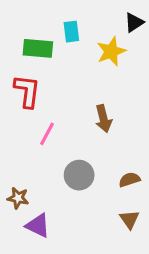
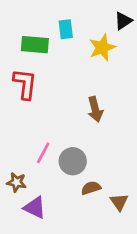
pink line: (47, 134) -> (43, 153), moved
brown semicircle: (129, 180) -> (91, 188), moved

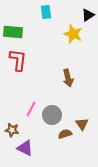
cyan rectangle: (66, 29) -> (46, 12), moved
green rectangle: (35, 45) -> (13, 32), moved
yellow star: (102, 47) -> (73, 34), turned -30
brown triangle: (119, 202) -> (82, 124), moved

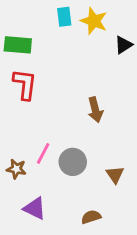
black triangle: (88, 15) -> (123, 45), moved
yellow star: (73, 34) -> (94, 21), moved
brown star: (12, 130) -> (16, 169), moved
brown semicircle: (65, 134) -> (91, 217), moved

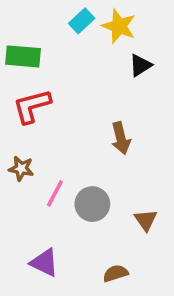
cyan rectangle: (64, 17) -> (82, 21), turned 54
black triangle: (123, 45) -> (140, 65), moved
red L-shape: (25, 84) -> (32, 106), turned -112
brown star: (16, 169) -> (21, 168), moved

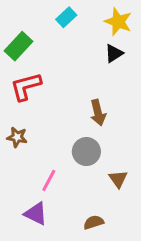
yellow star: (119, 26) -> (118, 22), moved
green rectangle: (23, 56) -> (19, 46), turned -52
pink line: (55, 193) -> (49, 180), moved
gray circle: (92, 204) -> (86, 152), moved

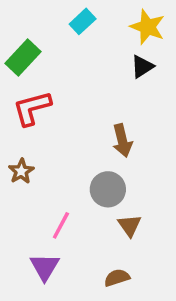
brown star: (17, 137) -> (21, 171), turned 30
brown triangle: (118, 179) -> (130, 225), moved
purple triangle: (36, 214) -> (45, 267), turned 35

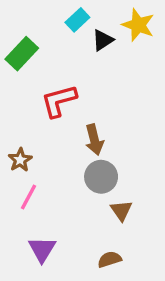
black triangle: (142, 67) -> (103, 40), moved
red L-shape: (32, 108) -> (59, 101), moved
brown arrow: (122, 141) -> (94, 140), moved
pink line: (61, 225) -> (29, 197), moved

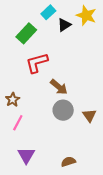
green rectangle: (22, 54) -> (26, 33), moved
brown arrow: (94, 140) -> (59, 87), turned -36
brown triangle: (121, 210) -> (89, 115), moved

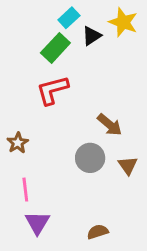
green rectangle: (26, 33) -> (55, 48), moved
brown arrow: (59, 87) -> (110, 125), moved
pink line: (18, 123) -> (25, 190), moved, turned -35

